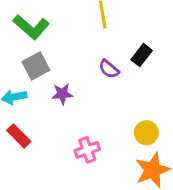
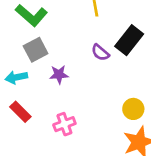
black rectangle: (142, 55) -> (129, 40), size x1.5
pink cross: (87, 150) -> (64, 124), moved

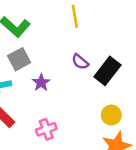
black rectangle: (129, 40) -> (107, 71), moved
purple star: (59, 75) -> (41, 83), turned -30

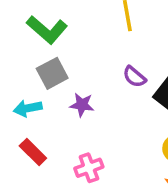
purple star: (41, 83) -> (82, 105), turned -30

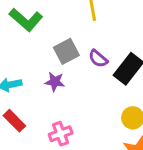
gray square: (52, 73) -> (66, 51), moved

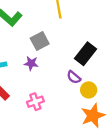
purple semicircle: (98, 59) -> (74, 77), moved

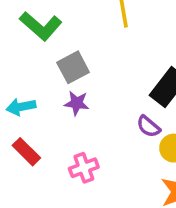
gray square: (40, 41) -> (73, 67), moved

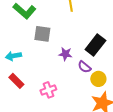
gray square: (73, 67) -> (42, 34), turned 36
purple star: (77, 103) -> (65, 54), moved

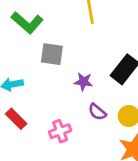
purple semicircle: (84, 67) -> (97, 112), moved

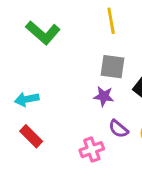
gray square: (52, 54) -> (113, 67), moved
pink cross: (60, 131) -> (92, 150), moved

